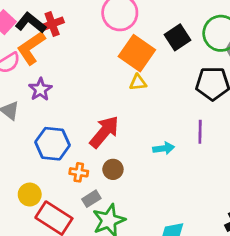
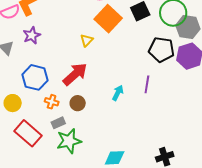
yellow triangle: (138, 82) -> (87, 40), moved, turned -48
cyan arrow: (164, 148) -> (118, 93), turned -63
yellow circle: (30, 195) -> (13, 103), moved

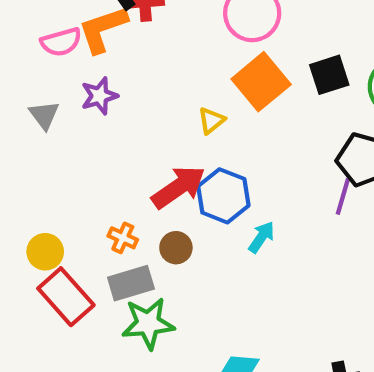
blue hexagon: (35, 77) -> (223, 196), moved
purple line: (147, 84) -> (343, 196), moved
yellow circle: (13, 103) -> (45, 252), moved
gray rectangle: (58, 123) -> (131, 283), size x1.5

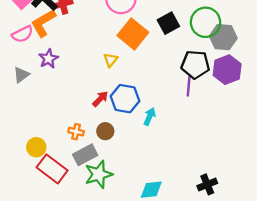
gray triangle: (44, 115) -> (21, 75), turned 42
red arrow: (178, 187) -> (100, 99), size x0.6

